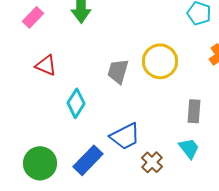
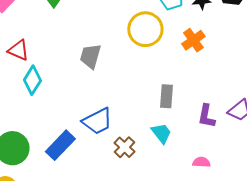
yellow circle: (160, 61) -> (145, 29), moved
cyan diamond: (76, 103) -> (32, 80), moved

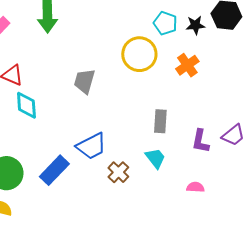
cyan diamond: (32, 80) -> (26, 105), turned -36

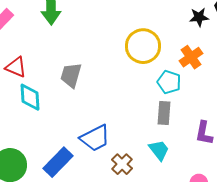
cyan pentagon: (165, 23) -> (169, 82), moved
gray trapezoid: (84, 81) -> (71, 75), moved

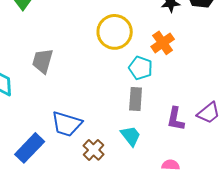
blue trapezoid: (95, 138) -> (67, 124), turned 44

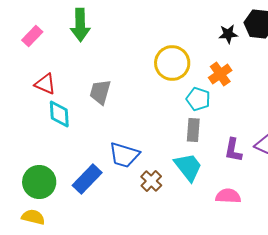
cyan trapezoid: (131, 136) -> (188, 167), size x1.4
pink semicircle: (171, 165) -> (228, 196), size x1.4

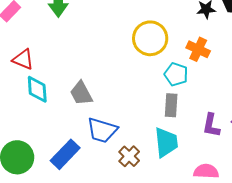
orange cross: (220, 74) -> (198, 49), turned -30
gray trapezoid: (100, 92) -> (81, 93), moved, turned -44
cyan trapezoid: (188, 167) -> (166, 142), turned 32

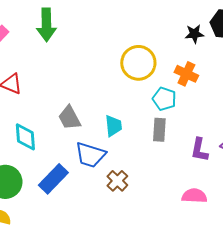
cyan diamond: (37, 89) -> (25, 137), moved
cyan trapezoid: (166, 142) -> (113, 126), moved, size x0.7

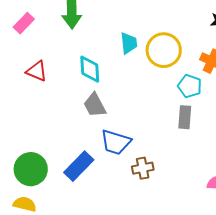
cyan trapezoid: (113, 126) -> (129, 43), moved
cyan diamond: (25, 137) -> (90, 69), moved
brown cross: (117, 181) -> (143, 168), turned 35

